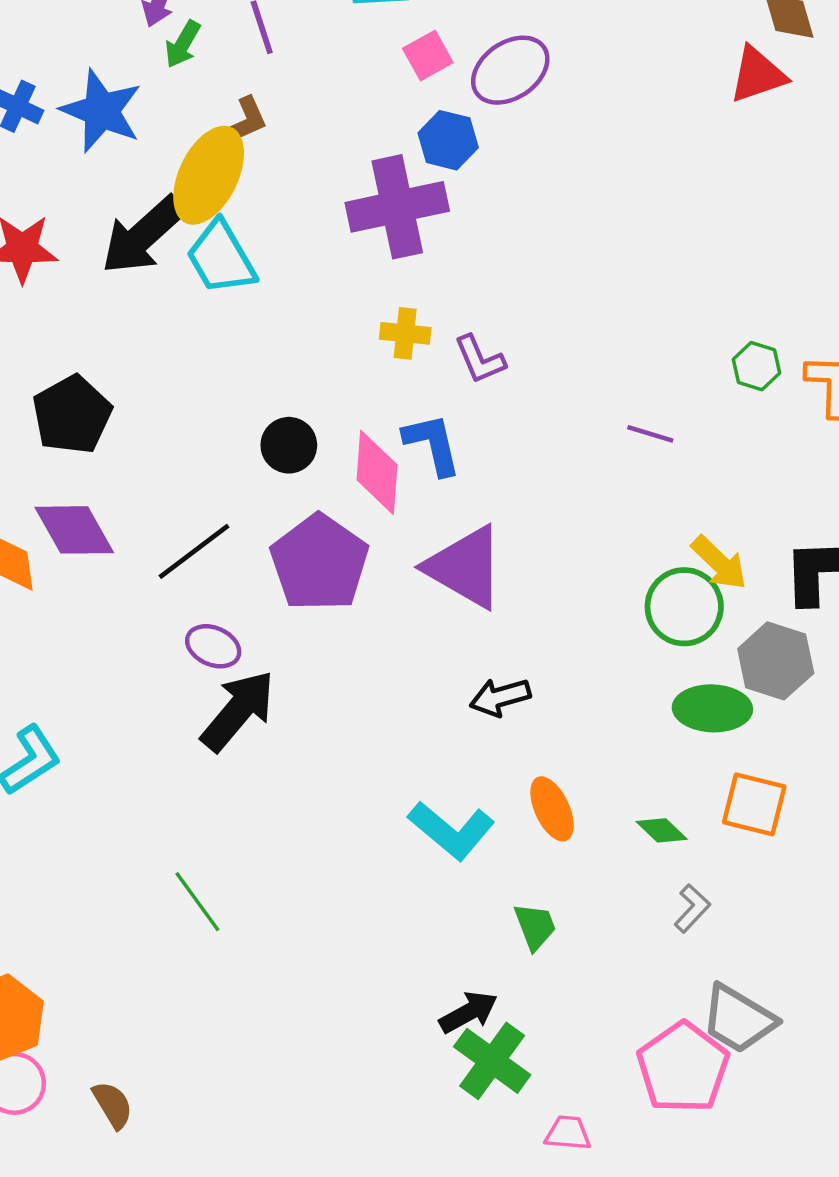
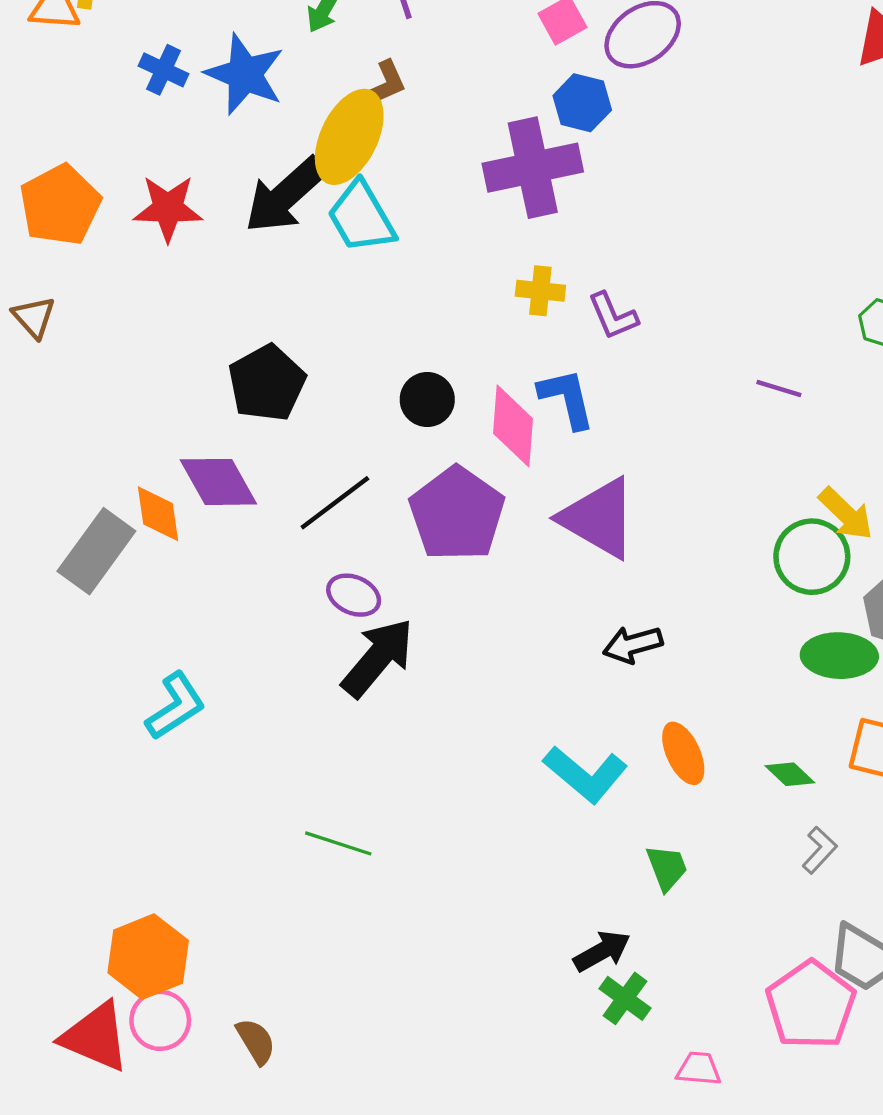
black pentagon: (72, 415) -> (267, 383), moved
green line: (197, 902) -> (338, 843), turned -36
green cross: (492, 1061) -> (625, 998), size x0.7

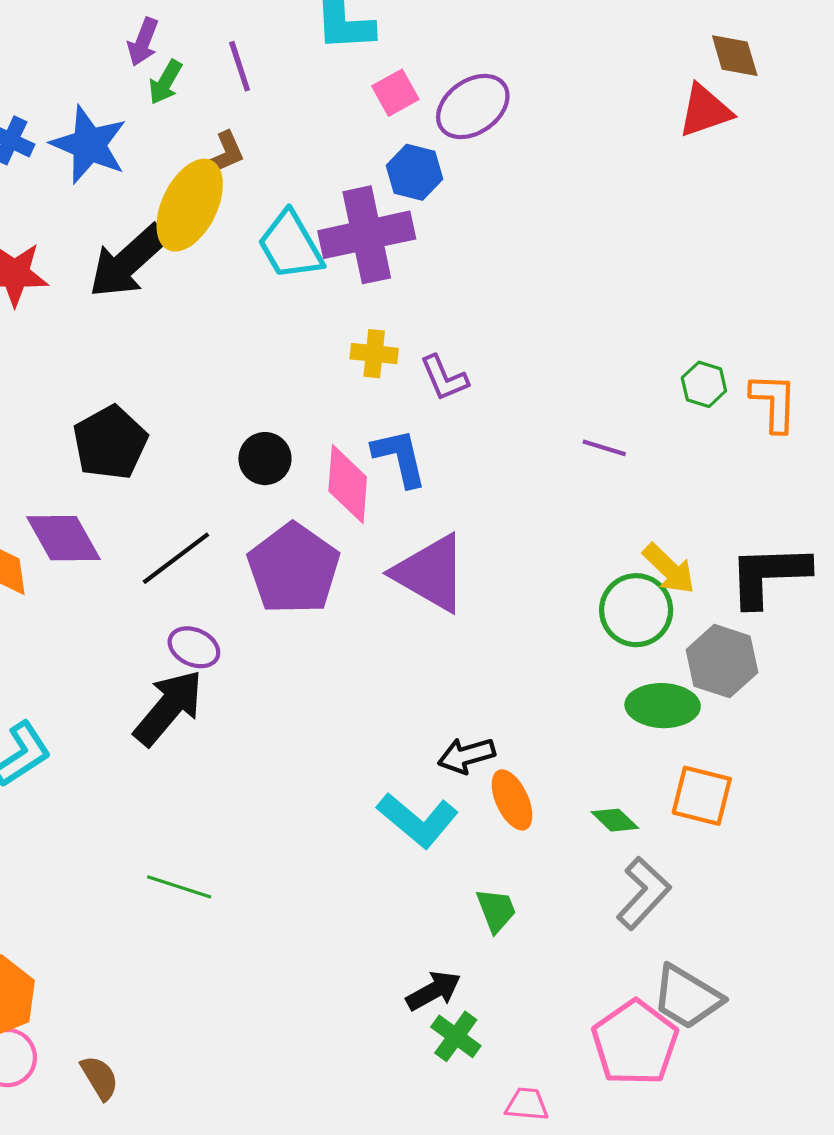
cyan trapezoid: (361, 217) -> (290, 245), moved
black arrow: (633, 645) -> (466, 755), moved
black arrow: (378, 658) -> (168, 708), moved
gray L-shape: (820, 850) -> (644, 893), size x1.6

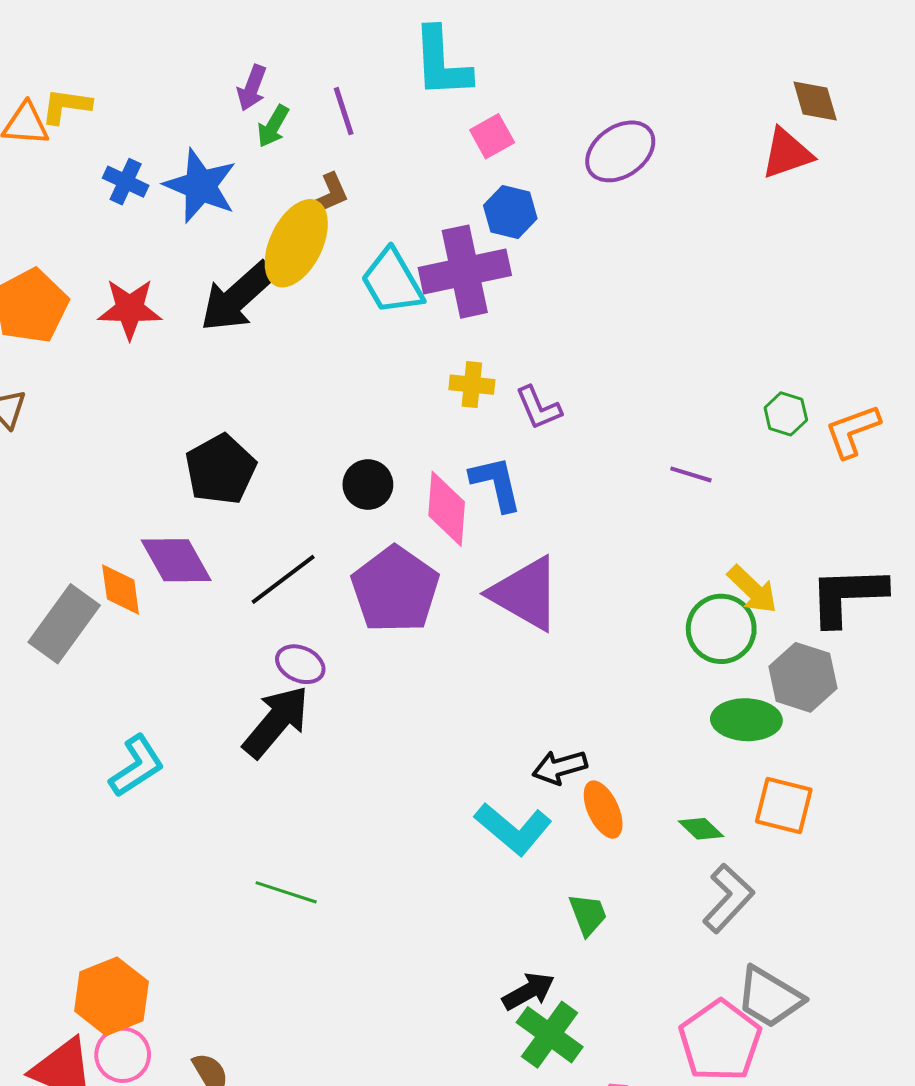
purple ellipse: (473, 107) -> (620, 151), moved
orange L-shape: (774, 402) -> (852, 431), turned -112
green cross: (456, 1036) -> (550, 1035), size x1.4

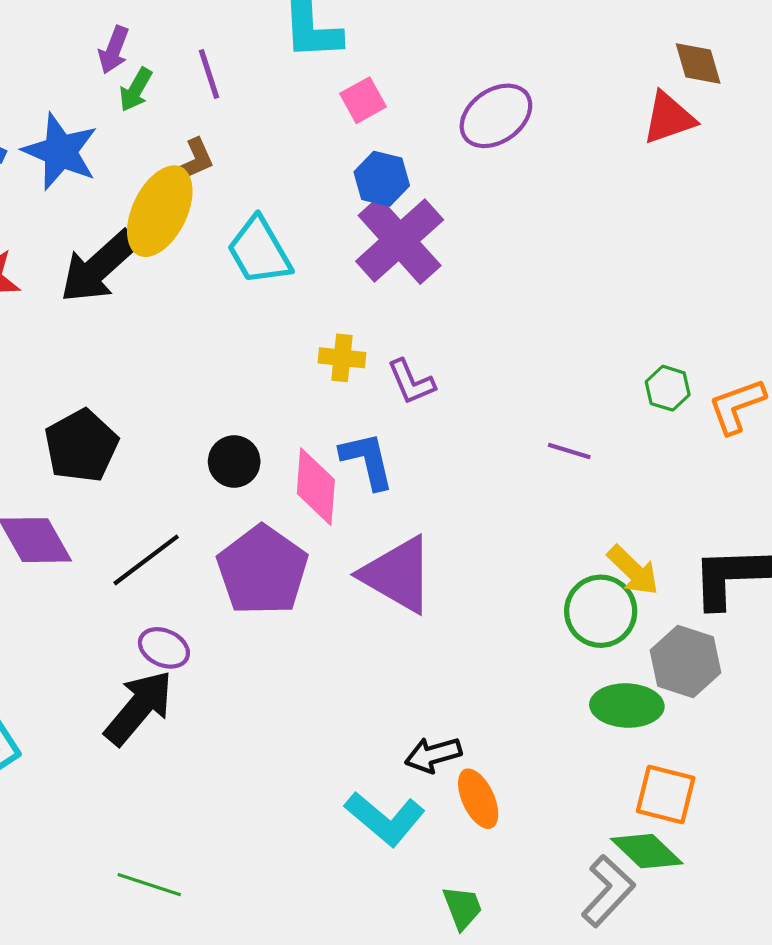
purple cross: (465, 272) -> (400, 241), moved, turned -30
green diamond: (701, 829) -> (647, 851), moved, size x1.5

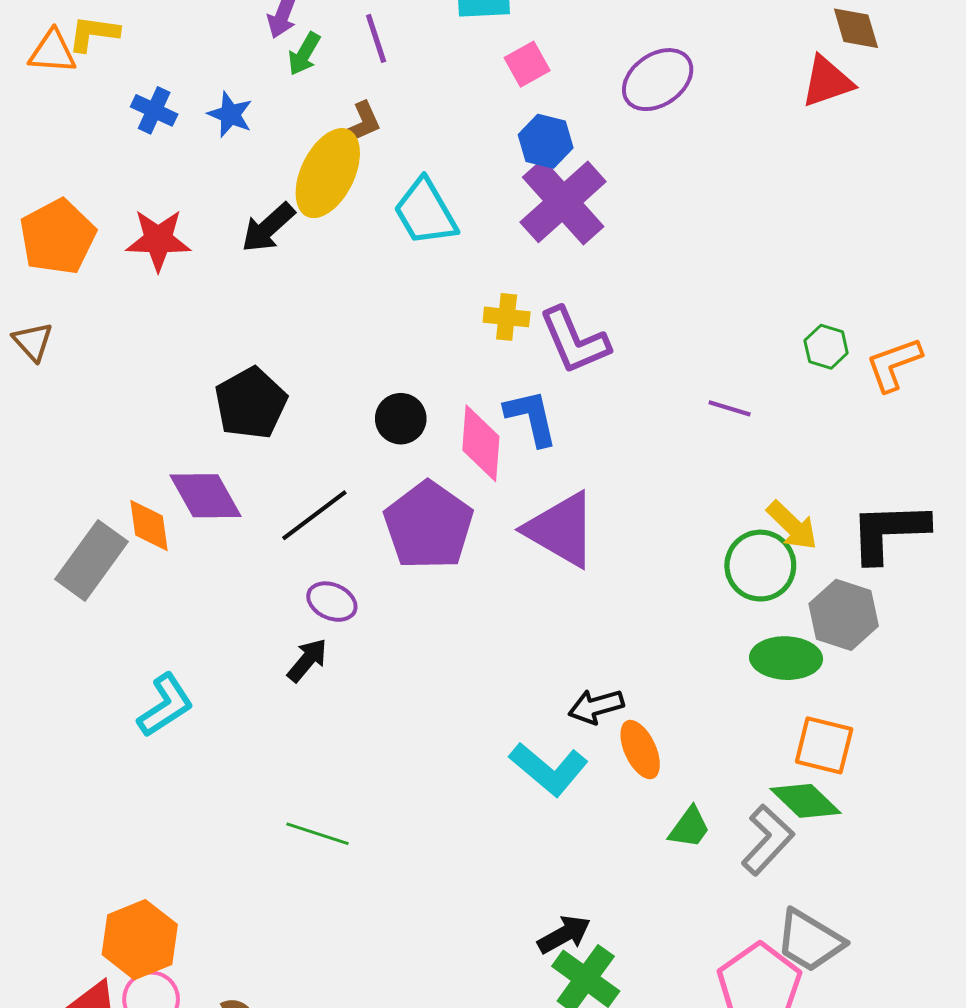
blue star: (60, 151) -> (230, 115), size x0.6
black arrow: (99, 267) -> (268, 228), size x0.7
purple L-shape: (411, 382) -> (574, 341), size x1.5
black arrow: (139, 708) -> (307, 660), size x0.6
green trapezoid: (462, 908) -> (689, 828), moved, turned 57

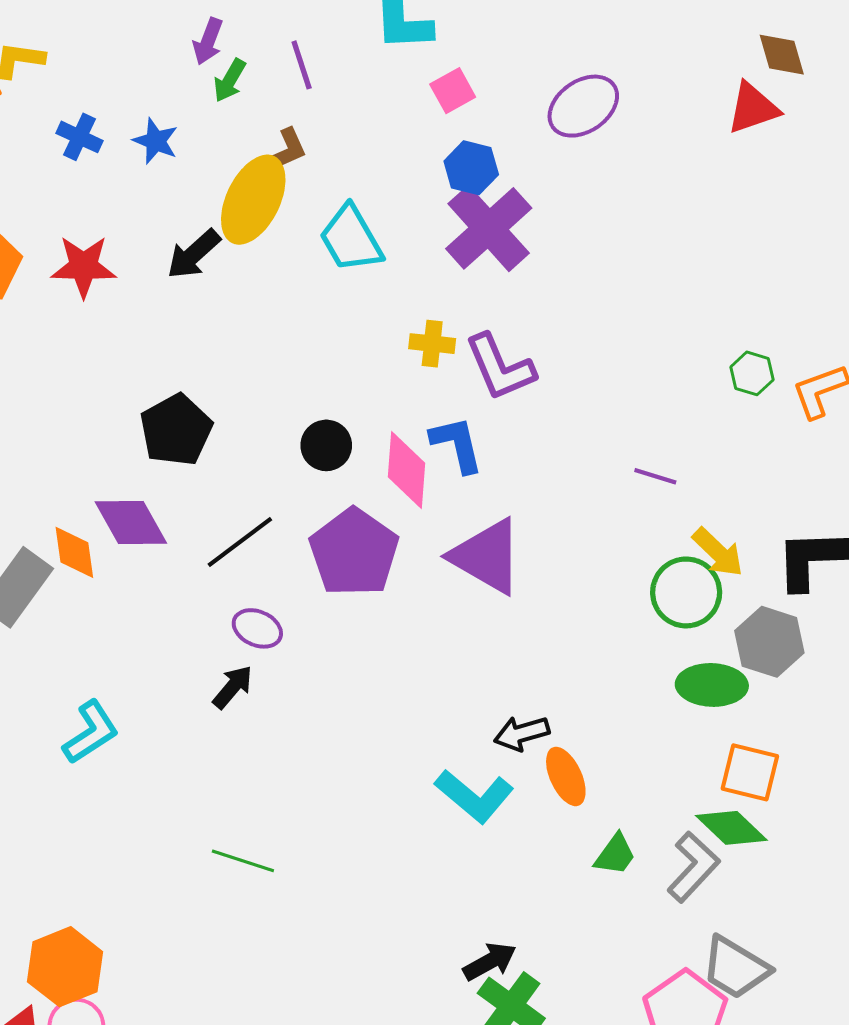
purple line: (730, 408) -> (655, 476), moved

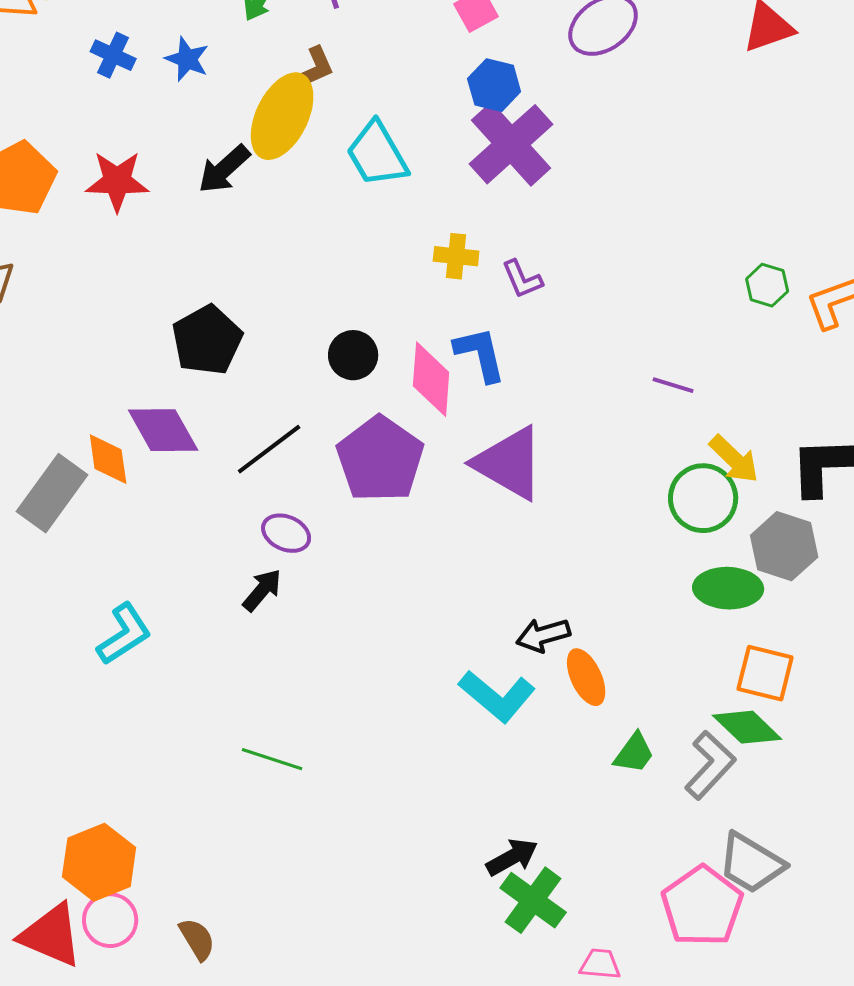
purple L-shape: (500, 367) -> (522, 279), size x0.6

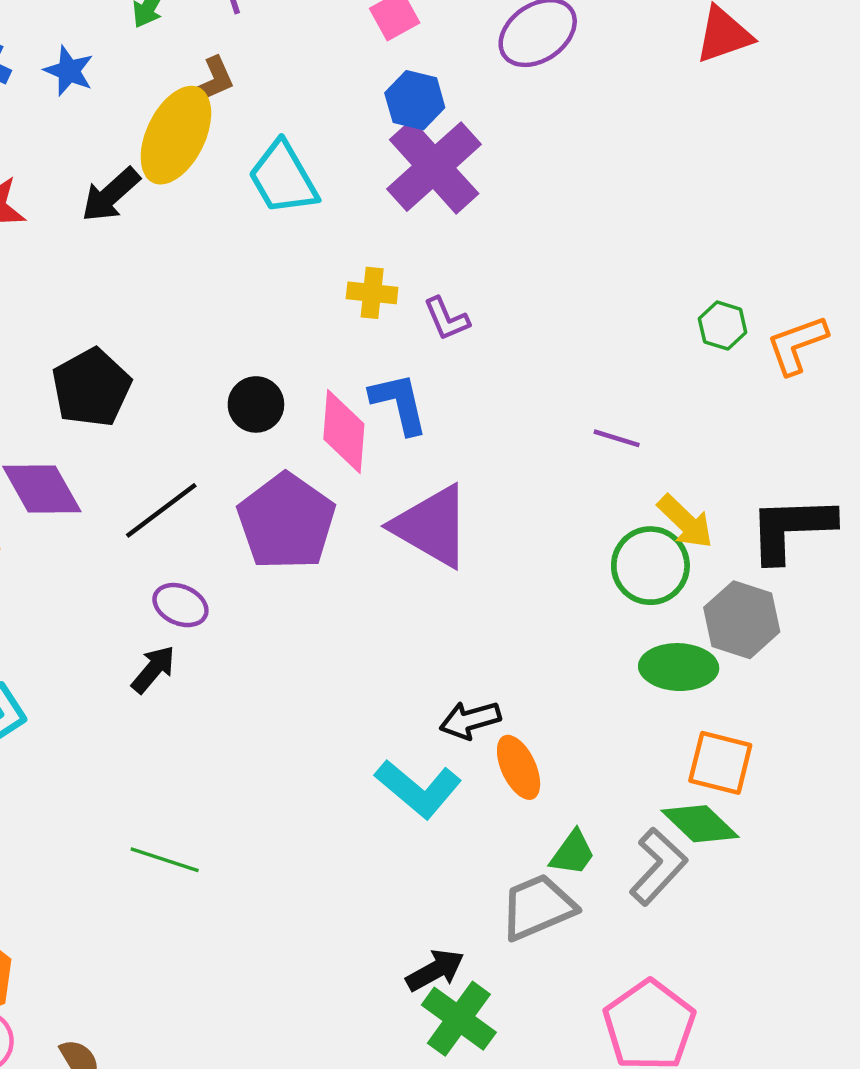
gray trapezoid: (751, 863) -> (538, 907), moved, turned 126

